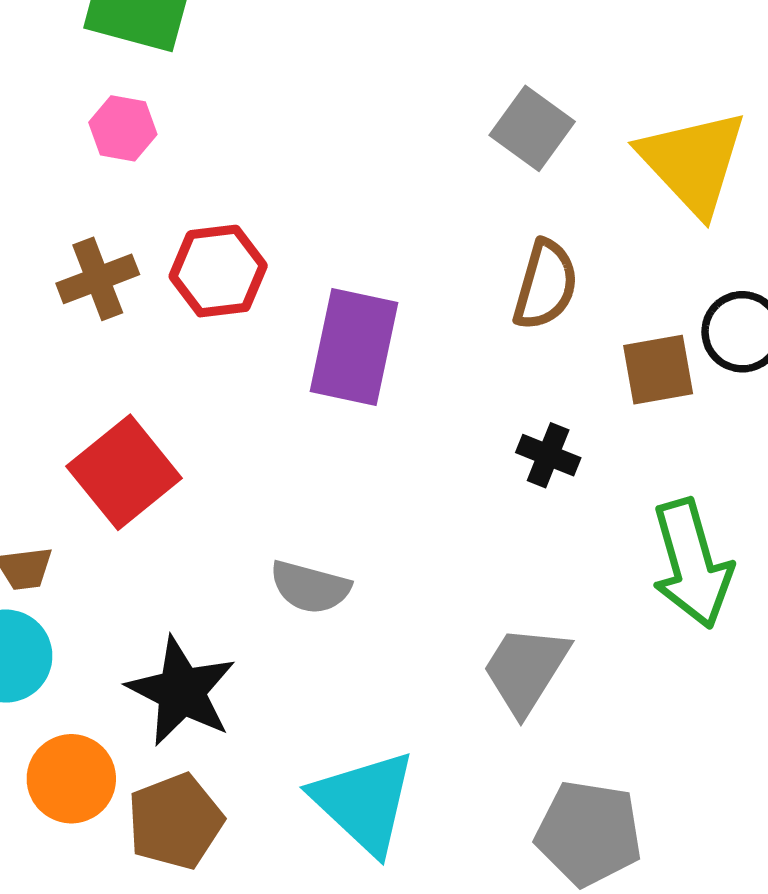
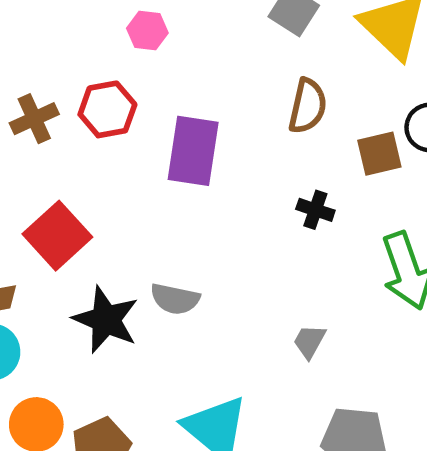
pink hexagon: (123, 128) -> (147, 31), moved
gray trapezoid: (526, 670) -> (309, 341), size x0.6
black star: (181, 691) -> (106, 320), moved

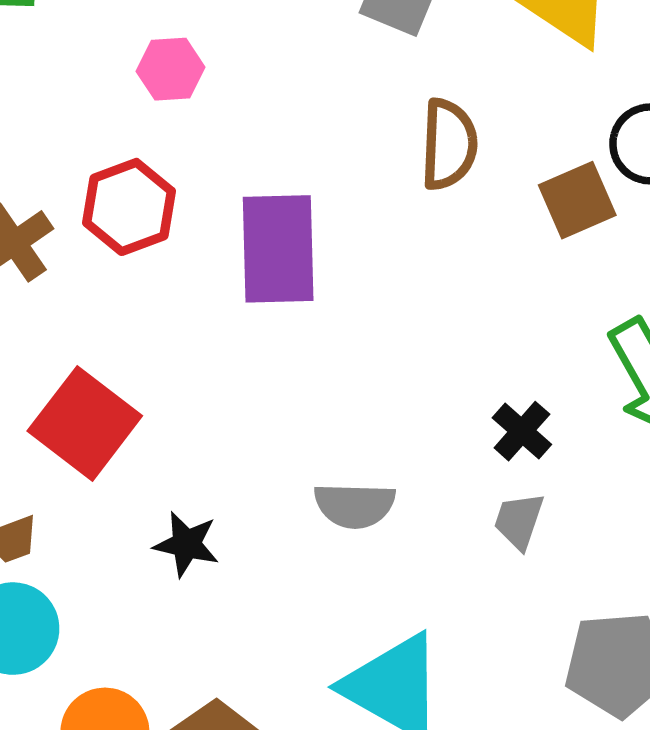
black cross: (315, 210) -> (522, 431), moved, turned 33
gray semicircle: (175, 299) -> (355, 505), moved
black star: (106, 320) -> (186, 544), size x0.6

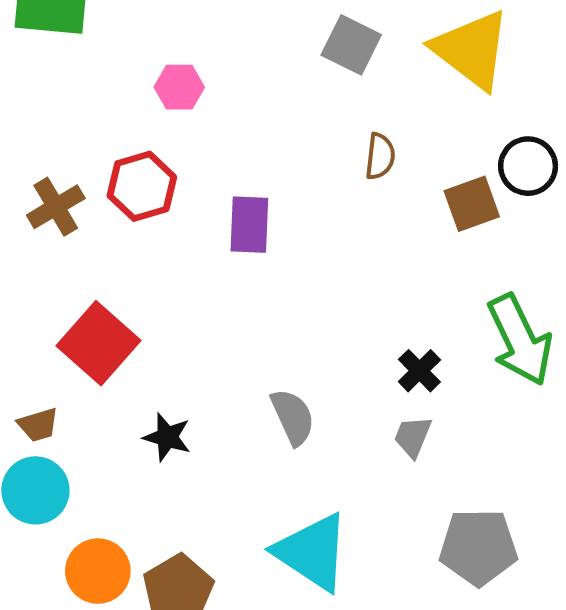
brown semicircle: (449, 144) -> (380, 156), size x0.7
purple rectangle: (278, 249) -> (249, 225), size x0.7
gray semicircle: (355, 505) -> (293, 417), turned -120

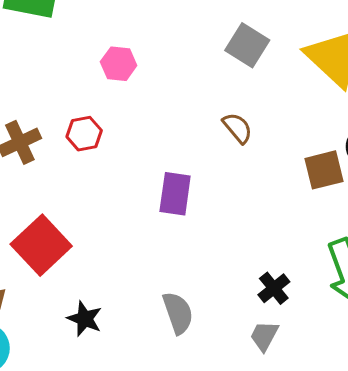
brown semicircle: (380, 156) -> (237, 128), moved, turned -52
red hexagon: (142, 186) -> (84, 134), size x0.7
purple rectangle: (249, 225) -> (175, 194), moved

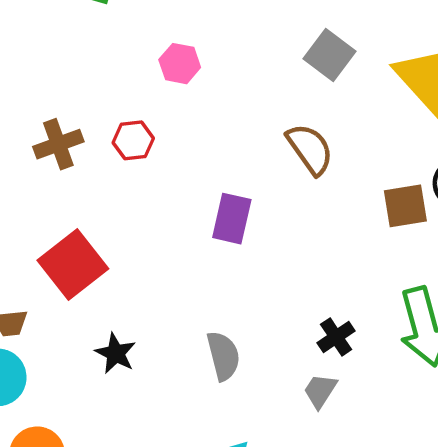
brown semicircle: (237, 128) -> (310, 149), size x1.4

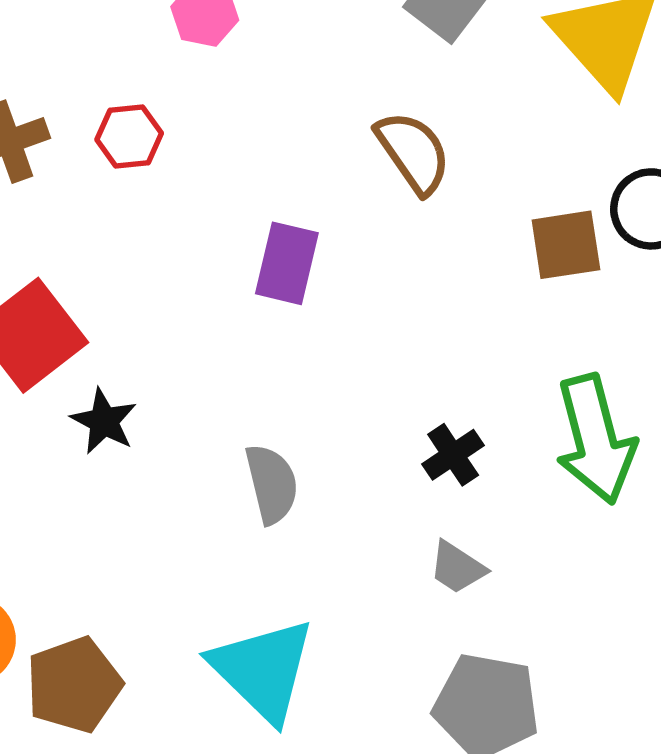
black star: (116, 353) -> (104, 421), moved
gray trapezoid: (320, 391) -> (457, 568), moved, turned -90

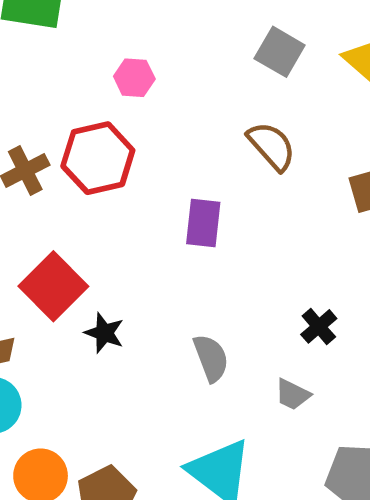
red hexagon: (129, 136) -> (98, 158), size x1.8
gray trapezoid: (457, 568) -> (293, 394), moved

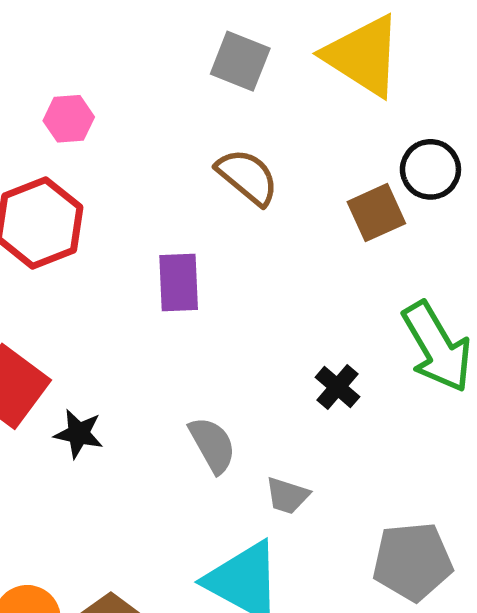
gray trapezoid: (293, 394) -> (287, 496), moved

